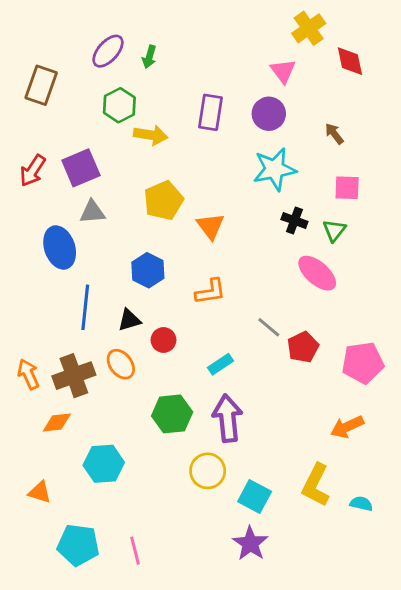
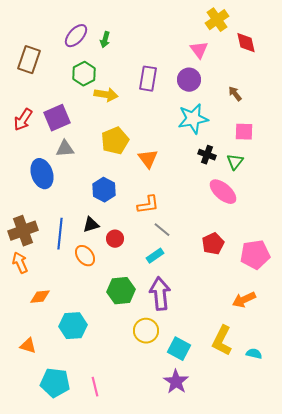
blue line: (85, 307) -> (60, 234), moved
gray line: (269, 327) -> (162, 230), moved
brown cross: (74, 376) -> (23, 231), moved

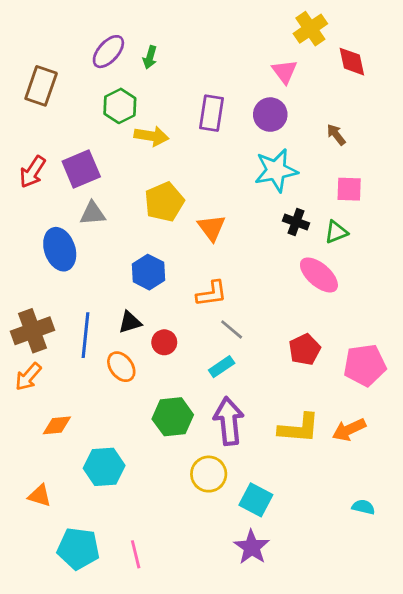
green triangle: (235, 162) -> (336, 232), turned 30
orange arrow: (20, 263) -> (28, 377), turned -115
yellow L-shape: (222, 341) -> (299, 428), moved, turned -112

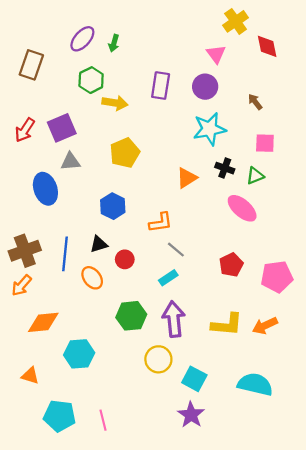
orange triangle: (212, 228) -> (187, 178), moved, turned 35
orange diamond: (57, 425) -> (43, 322), size x1.4
cyan semicircle: (363, 507) -> (255, 384), moved, size x2.0

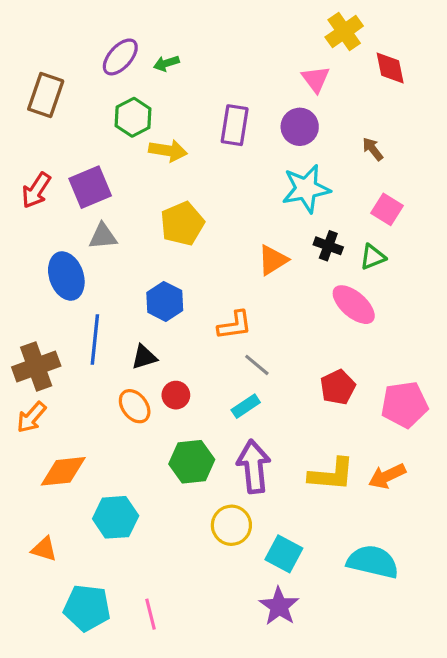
green arrow: (114, 43) -> (166, 63), turned 56
pink square: (265, 143) -> (387, 209), turned 30
blue line: (65, 254) -> (95, 340), moved
red circle: (125, 259) -> (176, 395), moved

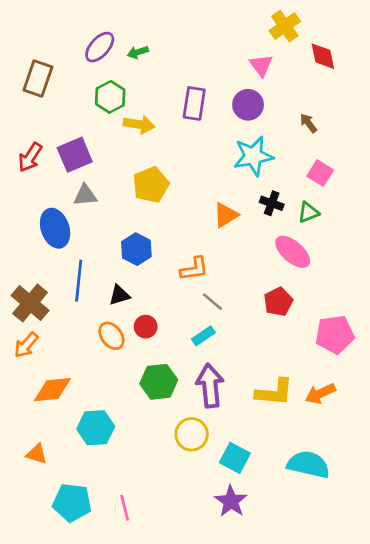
brown cross: (36, 366) -> (30, 303), turned -30
red pentagon: (338, 387) -> (278, 302), moved

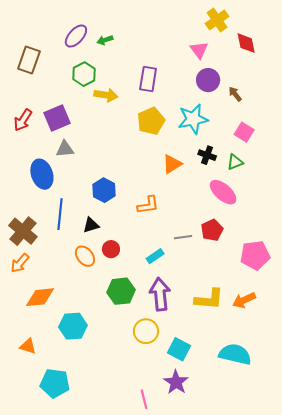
purple circle: (248, 105) -> (208, 80), moved
yellow pentagon: (151, 185) -> (151, 121), moved
gray line: (213, 302) -> (183, 237), moved, turned -48
pink line: (125, 508) -> (144, 399), moved

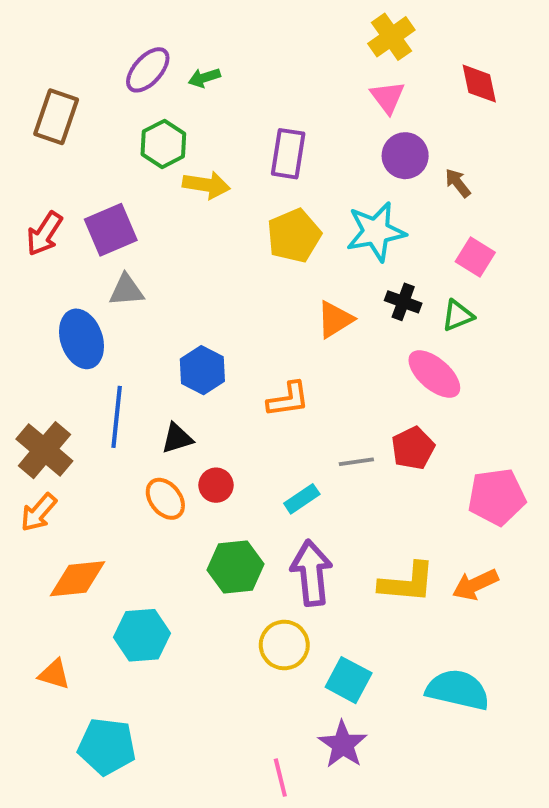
yellow cross: (217, 20) -> (391, 37), moved

